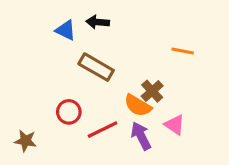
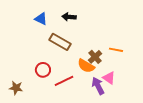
black arrow: (98, 22) -> (69, 17), moved
orange line: (183, 51) -> (116, 50), moved
purple arrow: (141, 136) -> (98, 86), moved

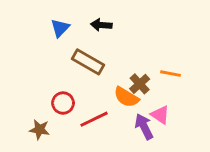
blue triangle: (41, 19) -> (60, 28), turned 48
brown star: (16, 88) -> (39, 130), moved

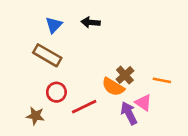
brown rectangle: (88, 62) -> (47, 55), moved
orange line: (170, 74) -> (162, 80), moved

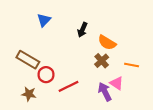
black arrow: (91, 22) -> (82, 30), moved, turned -72
brown rectangle: (47, 55) -> (28, 60), moved
orange semicircle: (113, 87) -> (107, 43), moved

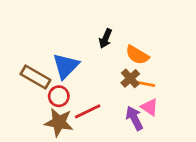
blue triangle: (44, 20) -> (66, 66), moved, size x1.5
orange line: (132, 65) -> (145, 84), moved
brown star: (29, 94) -> (59, 122), moved, size x1.5

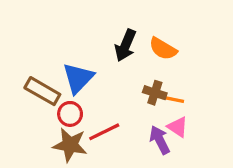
black arrow: (106, 38) -> (125, 45), size x1.4
orange semicircle: (137, 55) -> (163, 49), moved
brown cross: (130, 78) -> (155, 93), turned -30

